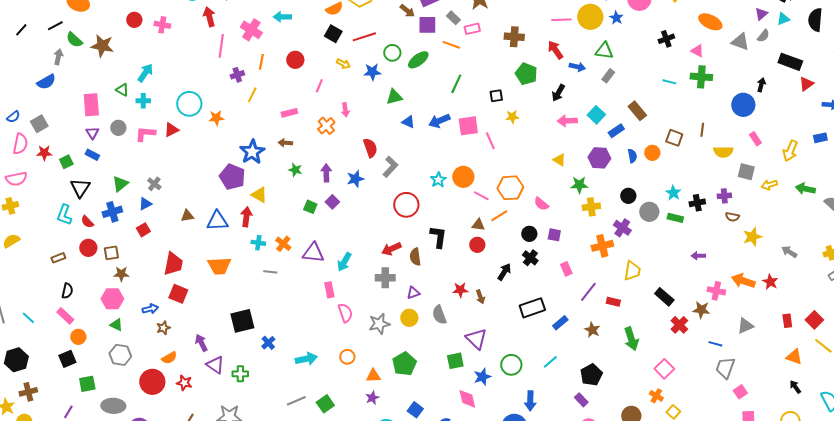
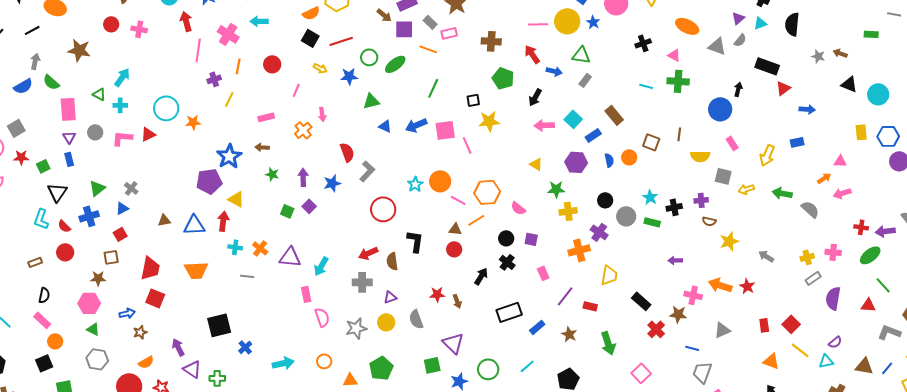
green semicircle: (74, 40) -> (51, 82), moved
yellow star: (512, 117) -> (489, 121), size x1.5
blue rectangle: (92, 155) -> (69, 159), turned 48
purple pentagon: (232, 177) -> (209, 181), turned -30
brown square: (111, 253) -> (111, 257), moved

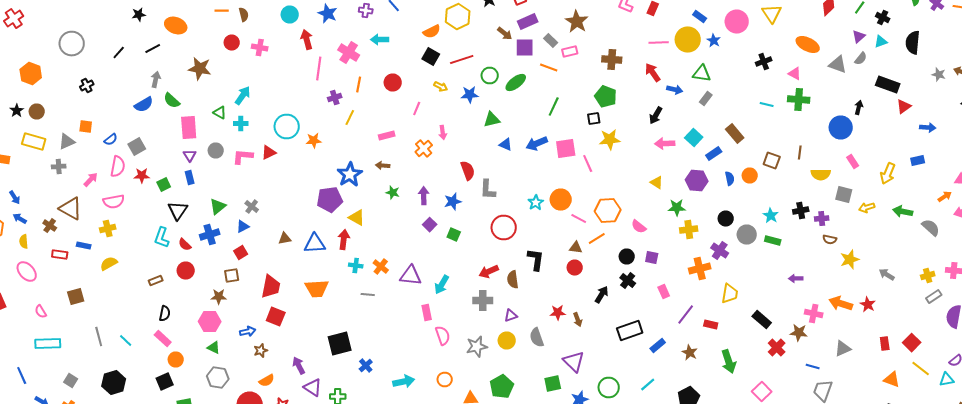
green pentagon: (503, 78) -> (606, 96), moved
gray L-shape: (367, 171) -> (488, 190), turned 140
black cross: (674, 207) -> (801, 210), moved
green square: (287, 211) -> (454, 234), moved

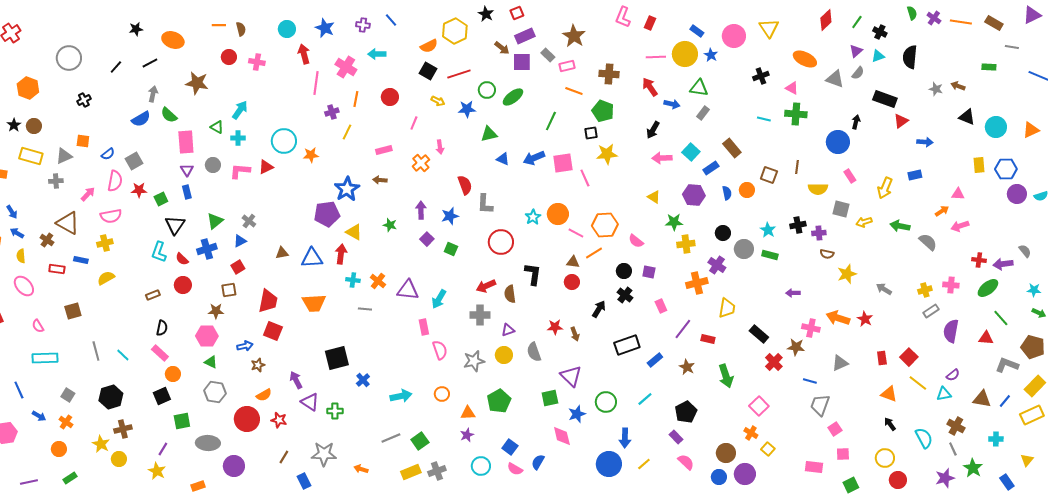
orange line: (549, 68) -> (574, 91), moved
green star: (393, 192) -> (390, 225), moved

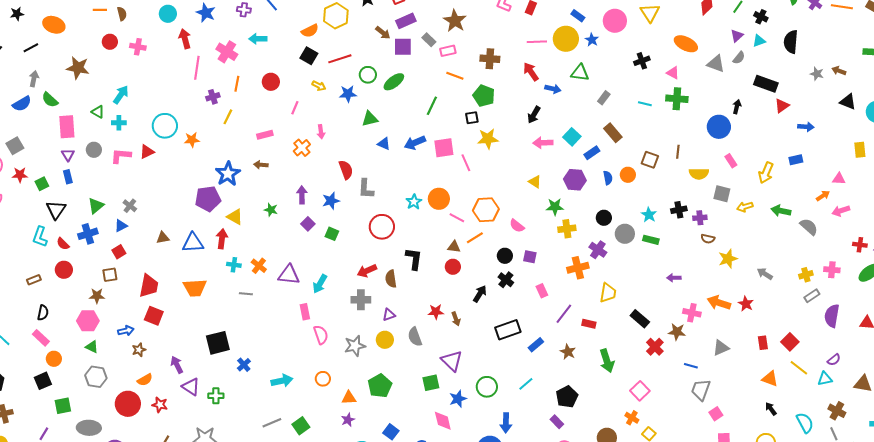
gray rectangle: (703, 113) -> (604, 98), moved

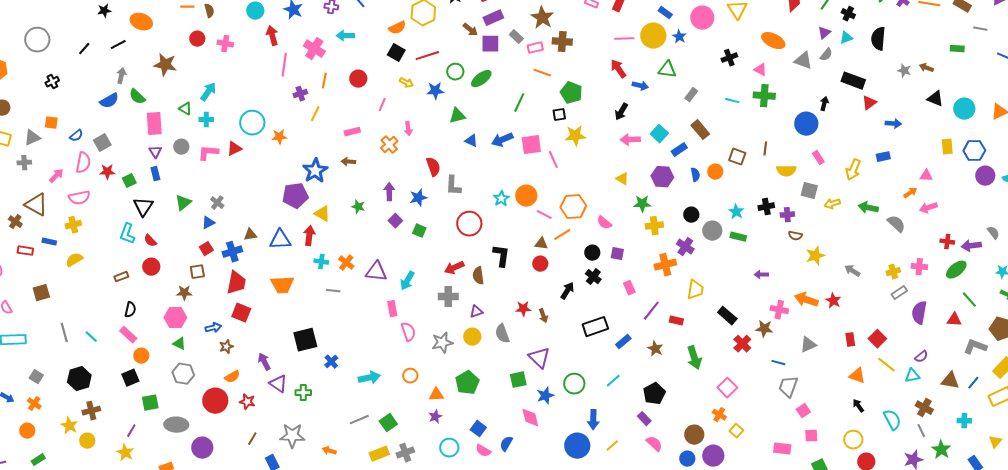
brown cross: (490, 59) -> (562, 42), moved
blue cross: (88, 234) -> (232, 252), moved

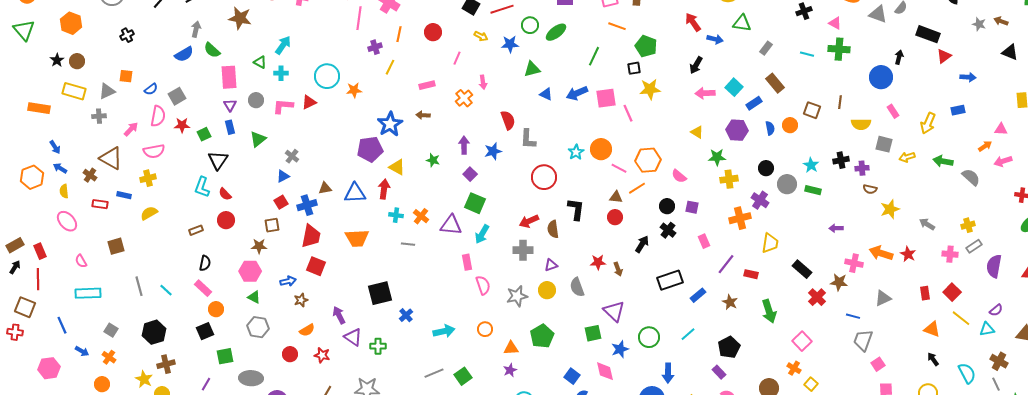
green triangle: (183, 203) -> (258, 139), moved
green square: (419, 231) -> (475, 203), moved, size x1.5
pink cross: (919, 267) -> (950, 254), moved
red circle: (215, 401) -> (290, 354), size x0.6
blue square: (478, 429) -> (572, 376), moved

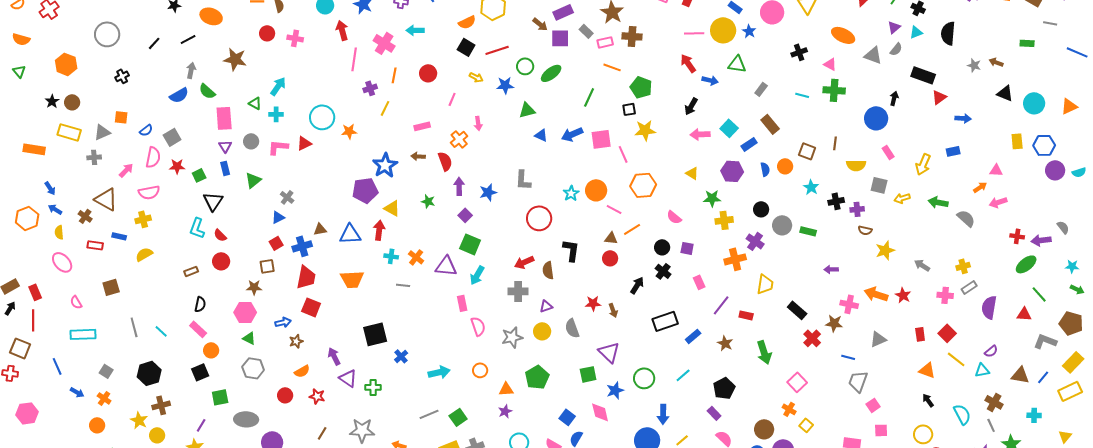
green triangle: (24, 30) -> (19, 71), size x0.6
red semicircle: (508, 120) -> (445, 161), moved
orange hexagon: (648, 160) -> (643, 185), moved
cyan star: (811, 165) -> (811, 187), moved
pink hexagon: (49, 368) -> (27, 413), moved

